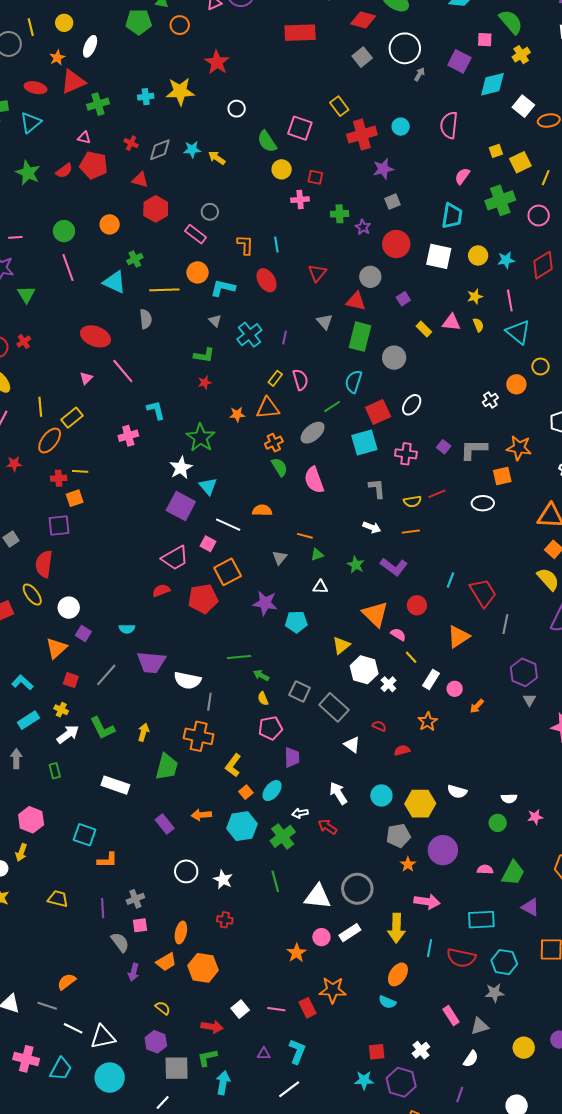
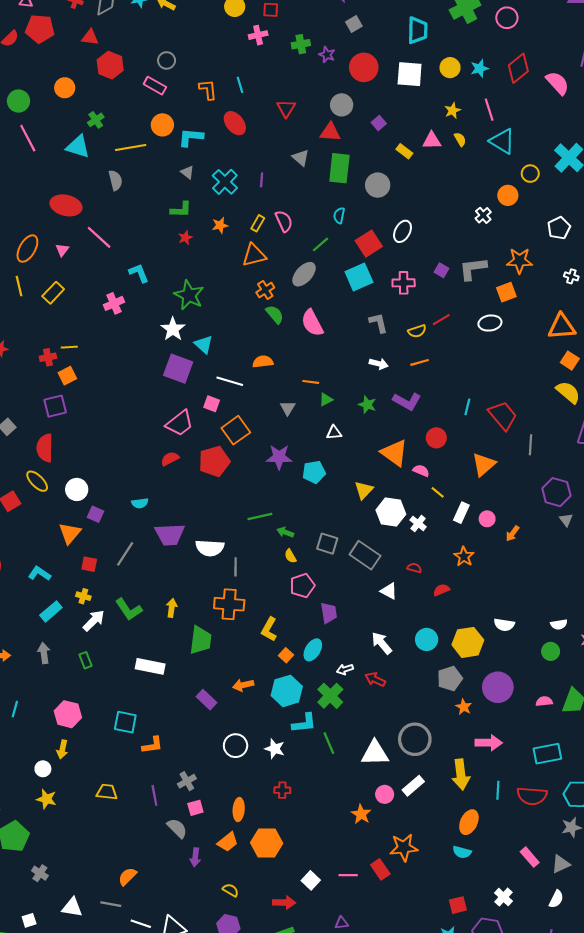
cyan semicircle: (354, 382) -> (339, 216), size x0.7
orange star: (237, 414) -> (220, 225), moved
orange ellipse: (50, 441) -> (27, 249), moved
cyan L-shape: (297, 1051) -> (304, 723), moved, turned 70

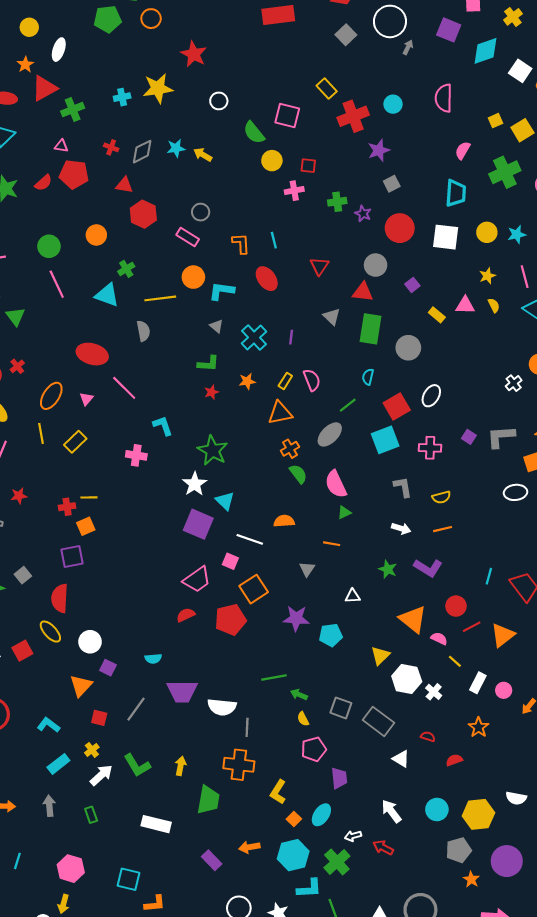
pink cross: (114, 303) -> (136, 455), turned 30
red line: (441, 320) -> (472, 627), moved
green triangle: (326, 400) -> (344, 512), moved
yellow cross: (83, 596) -> (92, 750), turned 32

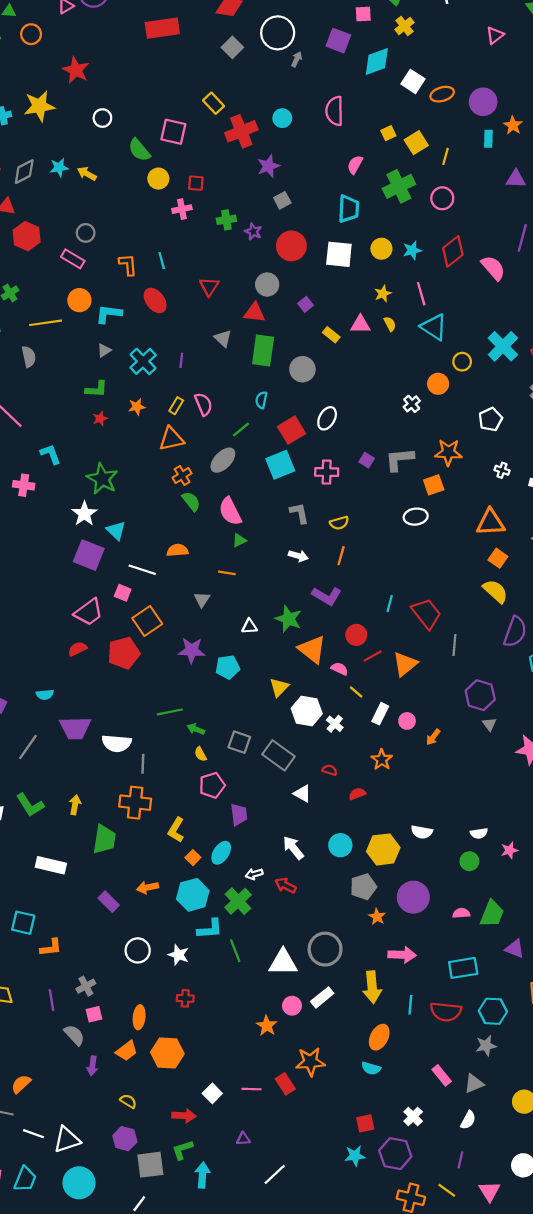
gray triangle: (216, 326) -> (104, 350), turned 48
orange line: (443, 529) -> (341, 556), turned -60
green star: (388, 569) -> (289, 619), moved, size x1.4

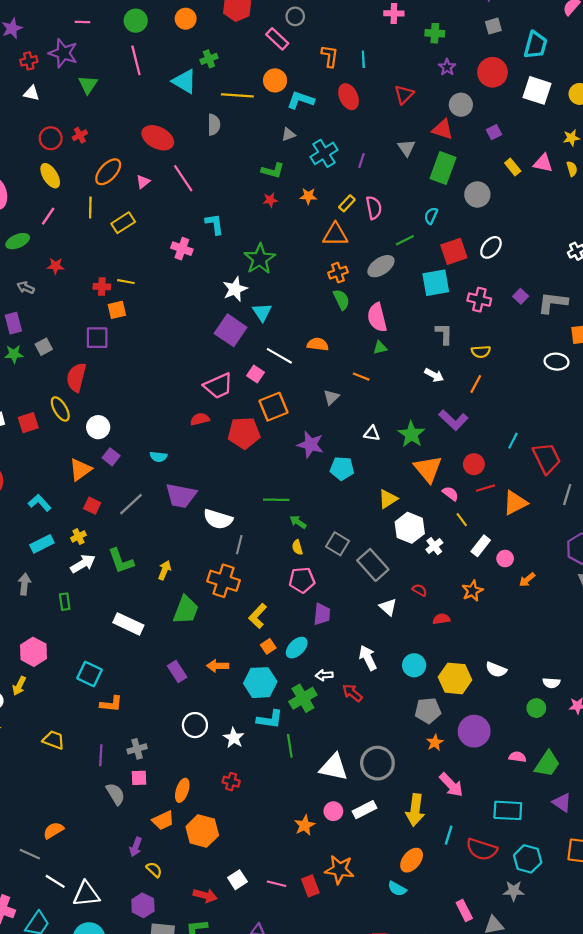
cyan trapezoid: (349, 209) -> (536, 45), moved
purple star: (253, 232) -> (447, 67), moved
pink arrow: (402, 955) -> (451, 785), turned 32
purple arrow: (92, 1066) -> (136, 847), moved

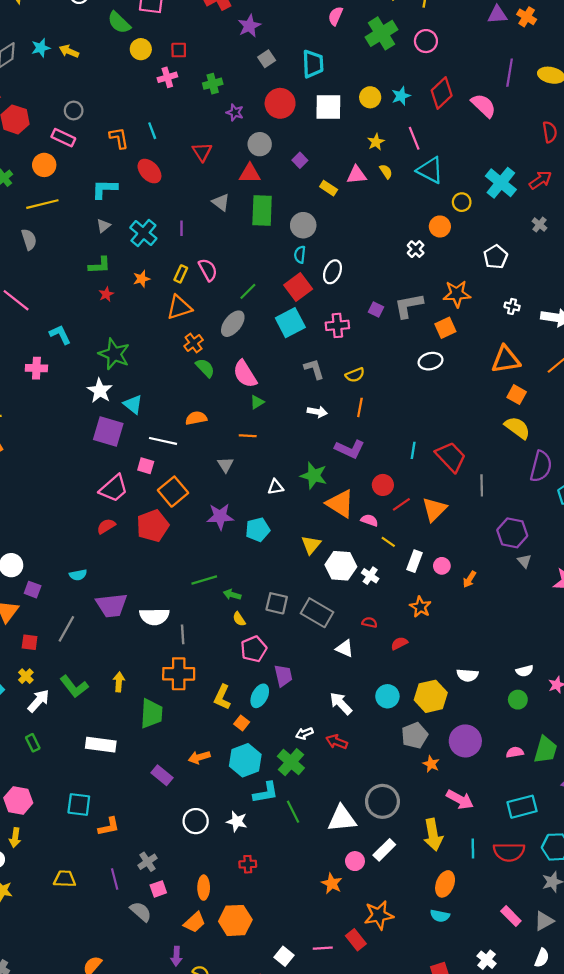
orange circle: (275, 80) -> (44, 165), moved
cyan semicircle: (431, 216) -> (300, 255), moved
cyan ellipse: (297, 648) -> (260, 696), moved

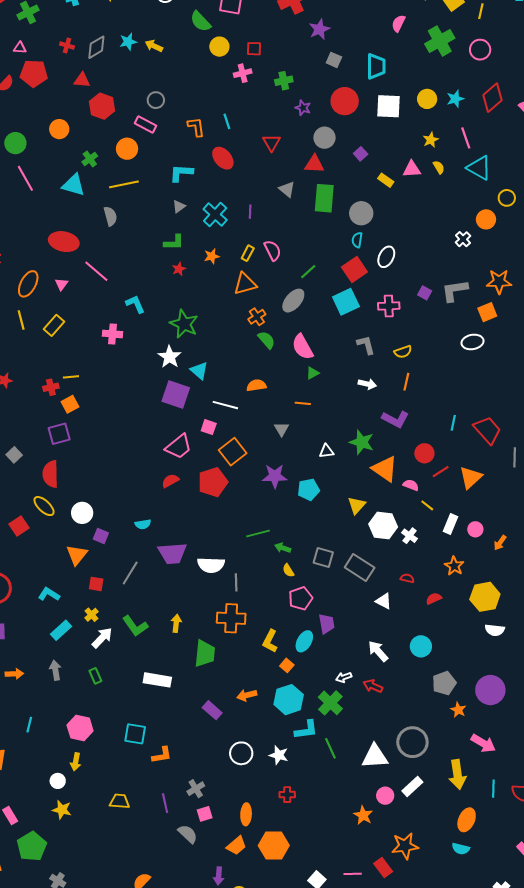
gray square: (267, 59) -> (334, 60), turned -35
yellow hexagon: (431, 696) -> (485, 597), moved

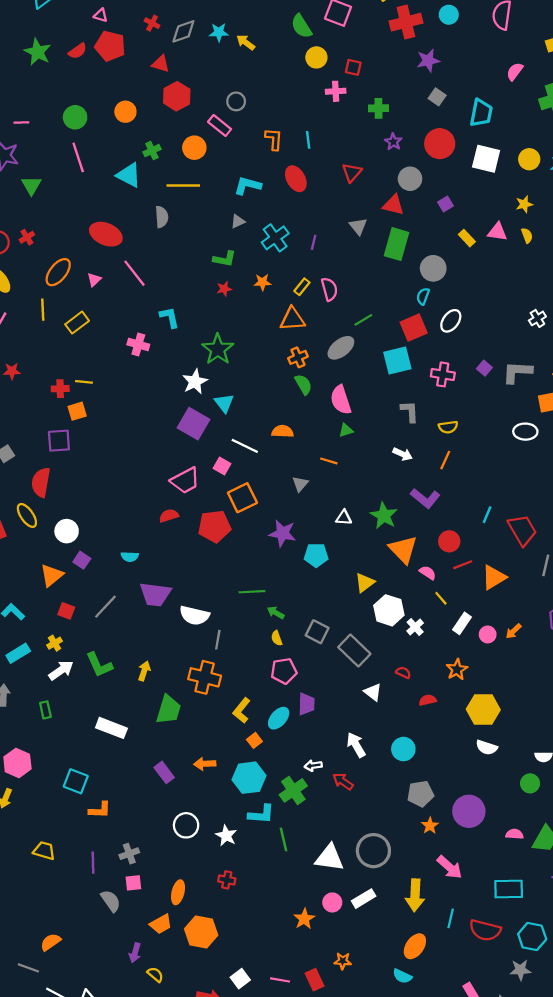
orange arrow: (500, 543) -> (513, 631), moved
orange star: (405, 846) -> (343, 961), size x0.6

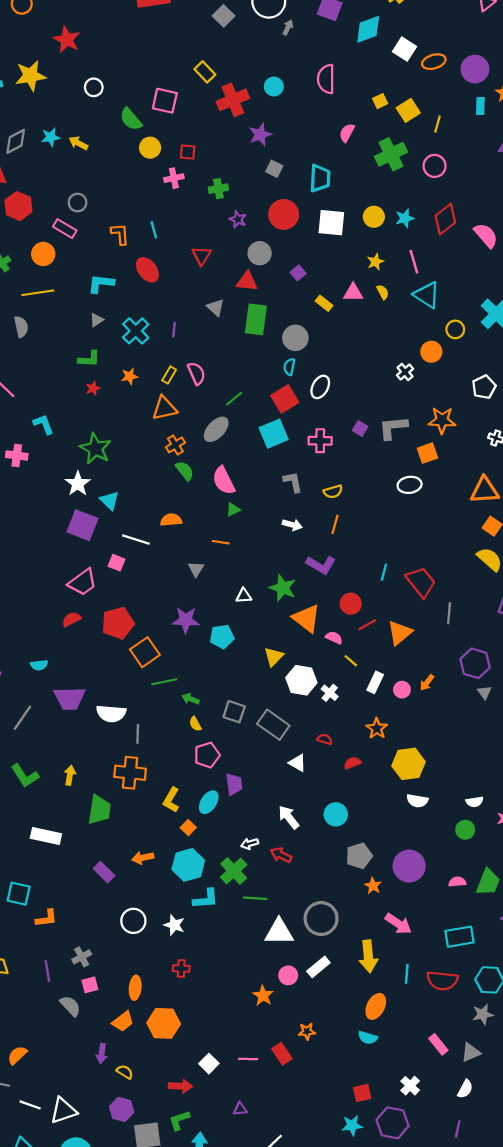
orange square: (242, 498) -> (145, 652), moved
green line: (283, 839) -> (255, 898), moved, turned -65

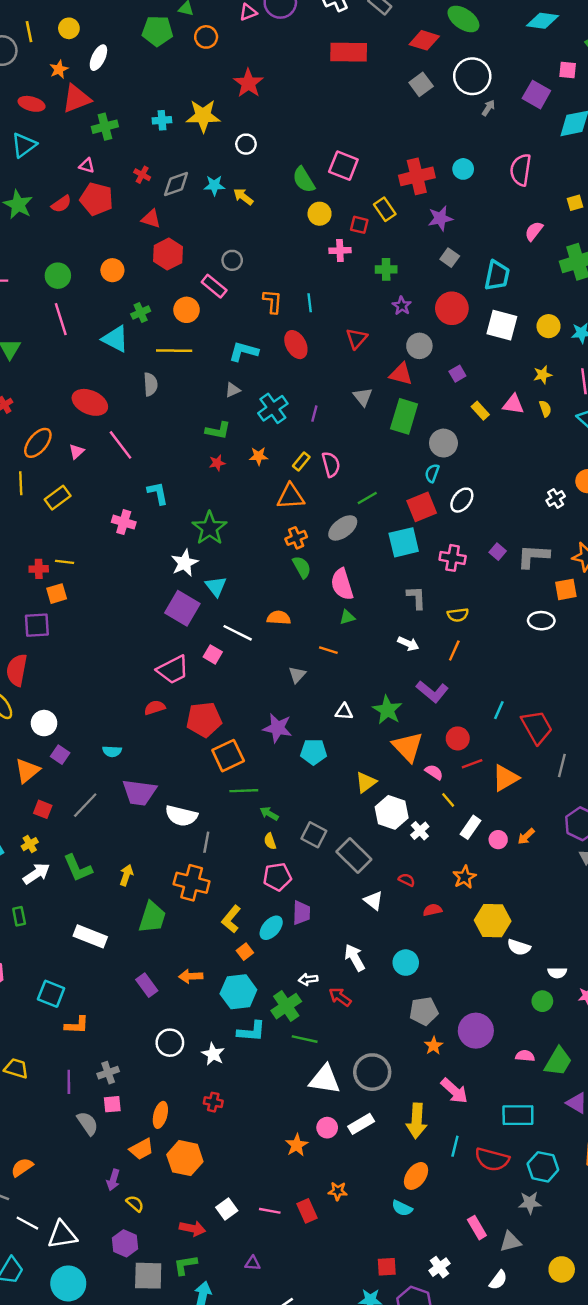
yellow rectangle: (205, 72) -> (385, 209), moved
white circle: (94, 87) -> (246, 144), moved
white semicircle: (417, 801) -> (519, 947), moved

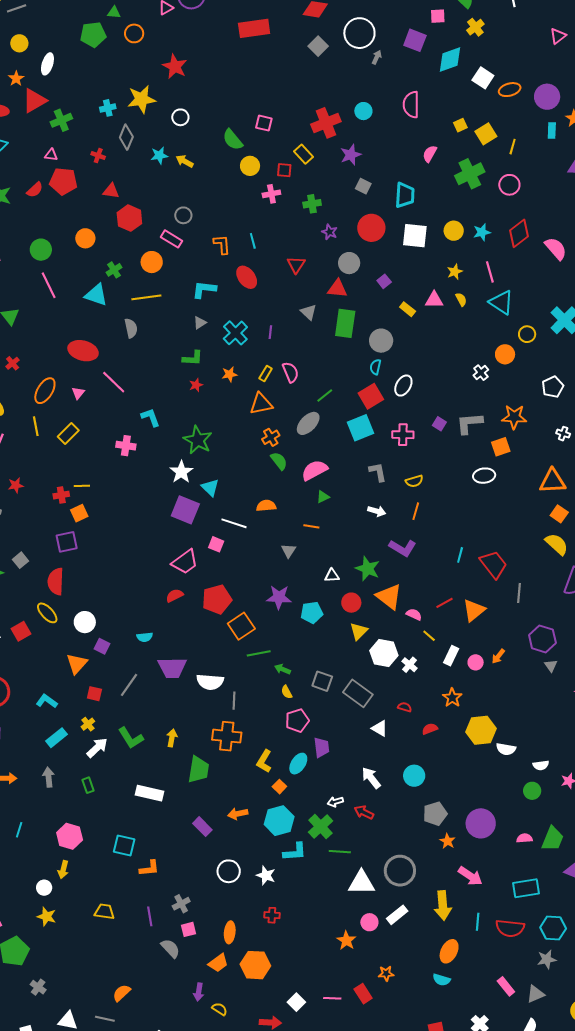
pink square: (343, 166) -> (264, 123), size x0.7
gray diamond: (176, 184) -> (126, 137), moved, turned -40
pink semicircle: (342, 584) -> (315, 470), turned 88
red circle: (458, 738) -> (351, 603), moved

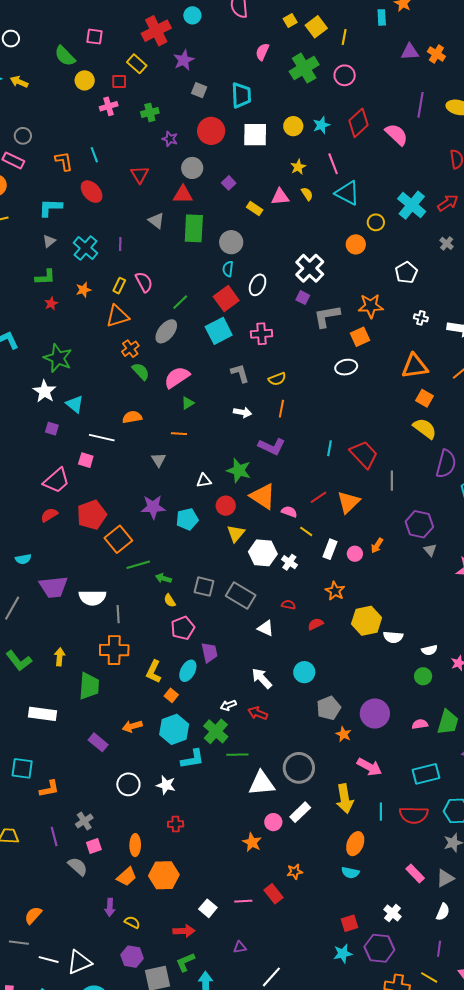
white cross: (481, 373) -> (310, 268), moved, size x1.8
purple square: (439, 424) -> (303, 298), moved
purple square: (185, 510) -> (52, 429), size x0.5

